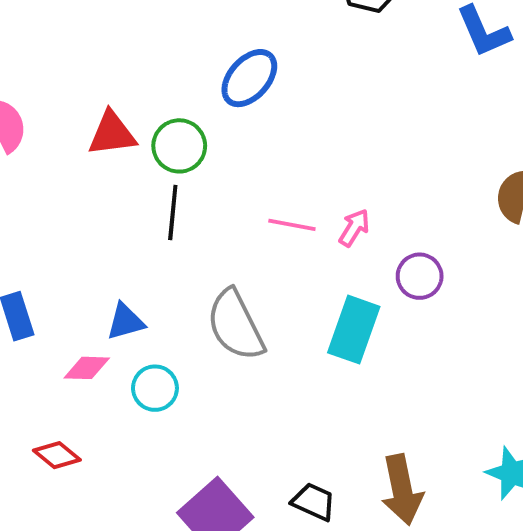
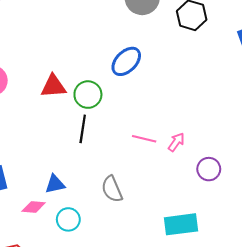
gray semicircle: (236, 325) -> (112, 189), size x0.7
cyan rectangle: (354, 330) -> (181, 224), moved, turned 60

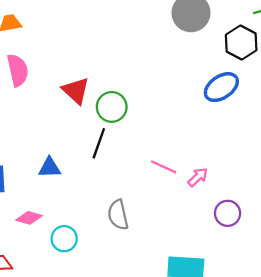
blue ellipse: (126, 61) -> (221, 87), moved
red triangle: (53, 86) -> (76, 91), turned 36
blue triangle: (55, 184) -> (49, 168), moved

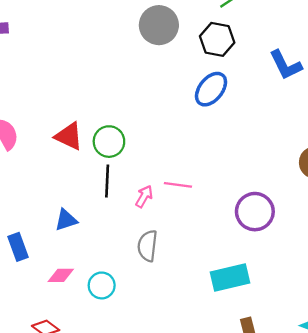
pink arrow: (198, 177) -> (144, 196), moved
purple circle: (228, 213) -> (255, 212), size x1.4
gray semicircle: (118, 215) -> (147, 246), turned 36

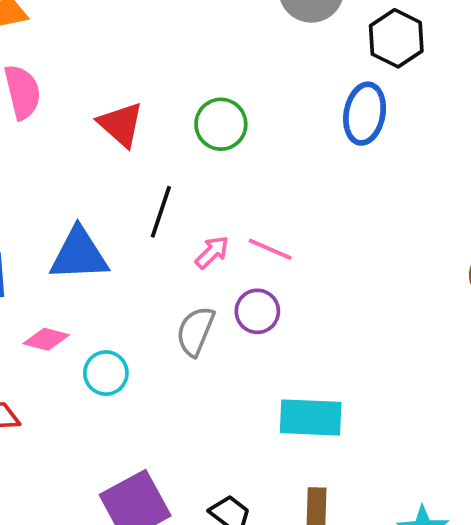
blue ellipse: (211, 89) -> (365, 114), turned -44
green circle: (109, 142) -> (221, 124), moved
purple circle: (255, 212) -> (257, 311), moved, size x0.7
blue triangle: (66, 220) -> (79, 254), size x1.6

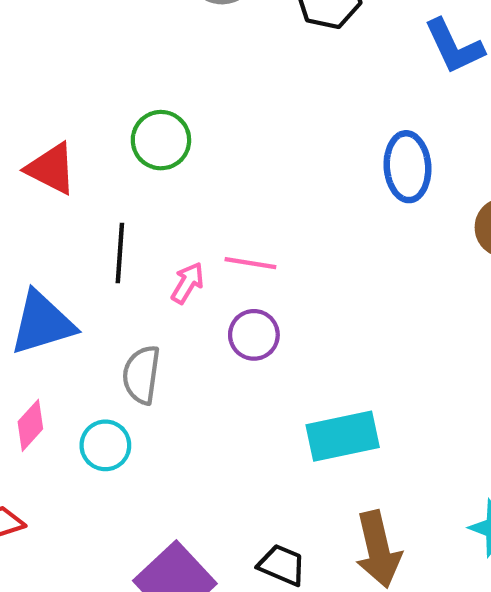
blue ellipse: (365, 114) -> (407, 167), moved
gray semicircle: (195, 331) -> (141, 375), moved
pink diamond: (46, 339) -> (30, 425), turned -48

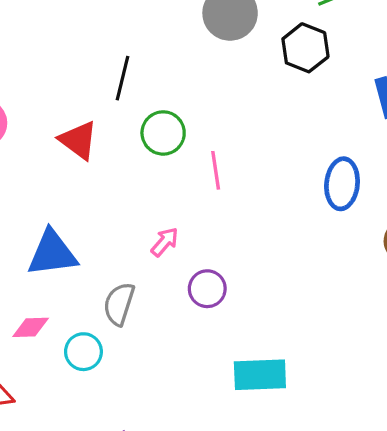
black line: (120, 253) -> (122, 78), moved
pink line: (250, 263) -> (216, 170), moved, turned 63
pink diamond: (30, 425) -> (31, 327), turned 36

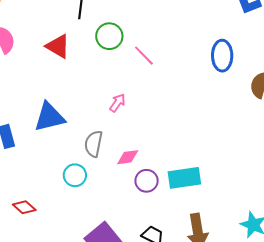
pink line: (216, 170) -> (144, 56), turned -30
purple circle: (207, 289) -> (147, 181), moved
pink diamond: (31, 327) -> (128, 157), moved

